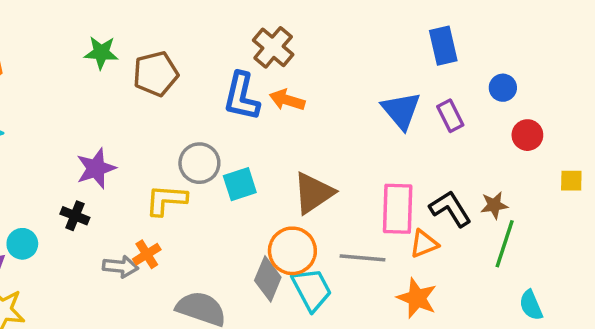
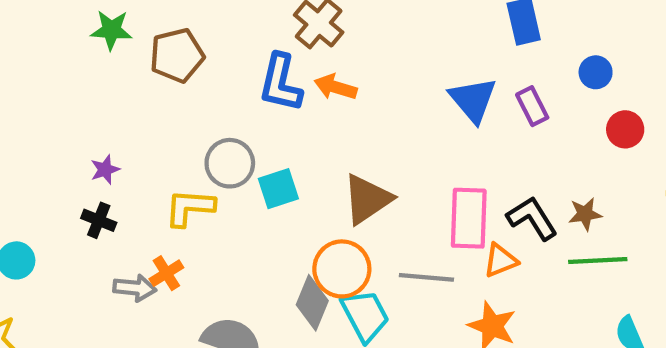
purple star: (96, 168) -> (105, 170), size x0.6
black cross: (75, 216) -> (99, 220), moved
green line: (505, 244) -> (598, 260), turned 69

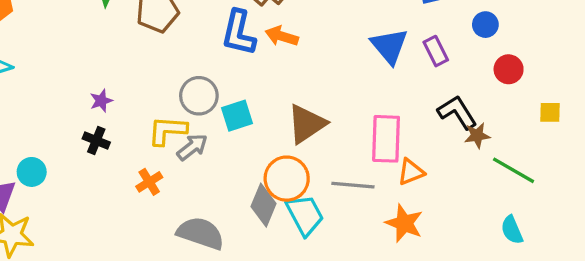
black L-shape: (532, 218) -> (457, 112), moved
green line: (598, 260) -> (514, 170), moved, turned 33
gray arrow: (135, 288) -> (192, 147), moved, turned -44

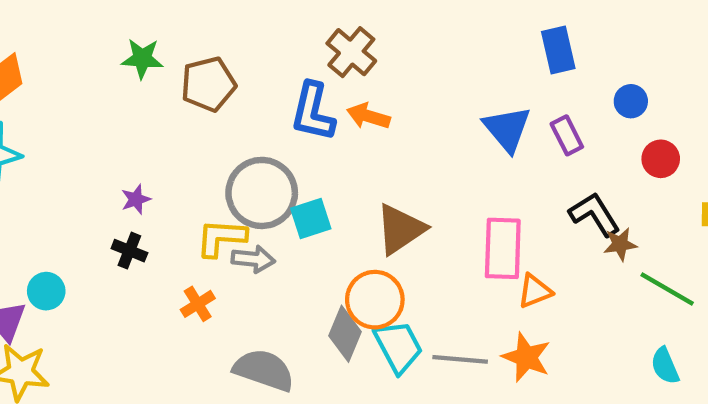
gray circle: (199, 96) -> (262, 193), size x1.4
gray arrow: (192, 147) -> (253, 259), turned 44
gray line: (353, 185) -> (460, 359), moved

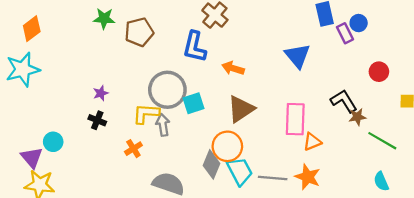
blue circle: (631, 101) -> (359, 23), moved
orange arrow: (368, 116) -> (233, 68), moved
purple rectangle: (567, 135) -> (345, 33), moved
gray arrow: (253, 259) -> (163, 125), turned -105

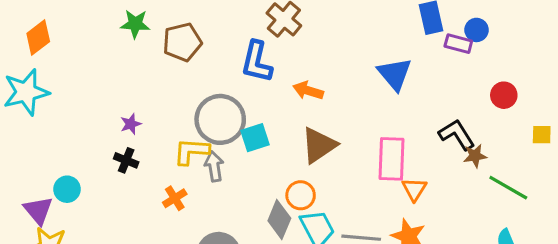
purple rectangle: (345, 33) -> (458, 44), turned -48
orange triangle: (312, 142) -> (414, 189), turned -36
orange circle: (227, 146) -> (301, 195), size x0.7

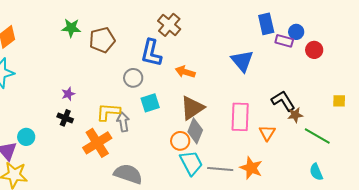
red circle: (504, 95) -> (314, 50), moved
gray circle: (220, 119) -> (133, 78), moved, size x0.6
orange triangle: (414, 189) -> (267, 133), moved
orange cross: (175, 198) -> (97, 143), size x1.8
gray diamond: (279, 220) -> (195, 131), moved

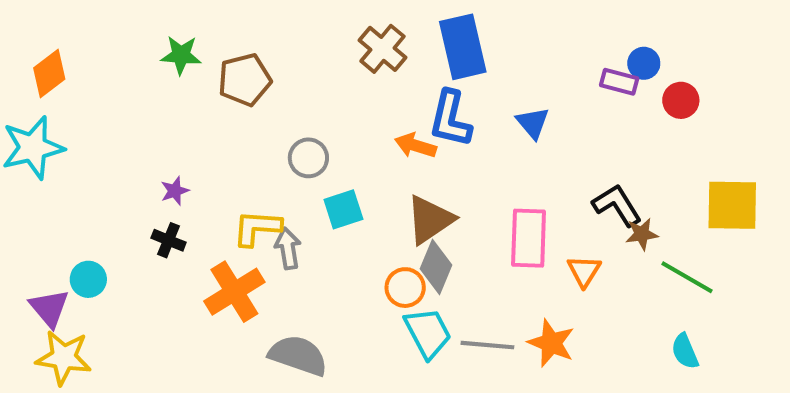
blue rectangle: (266, 24) -> (463, 47), moved, size x1.4
blue L-shape: (151, 53) -> (450, 119), moved
blue triangle: (242, 61) -> (533, 123), size x0.7
yellow square: (339, 101) -> (732, 205), size x2.0

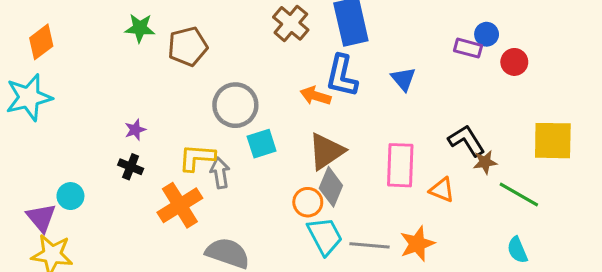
gray circle: (308, 158) -> (235, 105), size x1.5
orange triangle: (584, 271) -> (442, 190), turned -40
orange star: (551, 343) -> (417, 244), turned 30

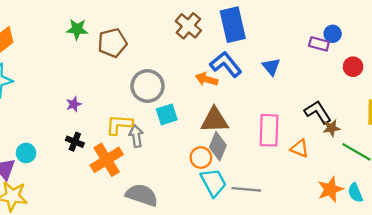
red circle: (514, 62) -> (353, 67), moved
blue L-shape: (342, 76) -> (226, 64), turned 128
brown triangle: (326, 151) -> (215, 120), turned 32
black cross: (131, 167) -> (75, 142), moved
orange star: (417, 244) -> (330, 189), moved

